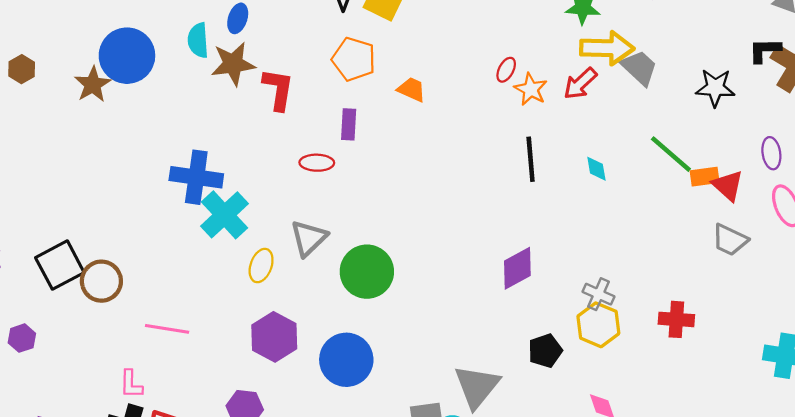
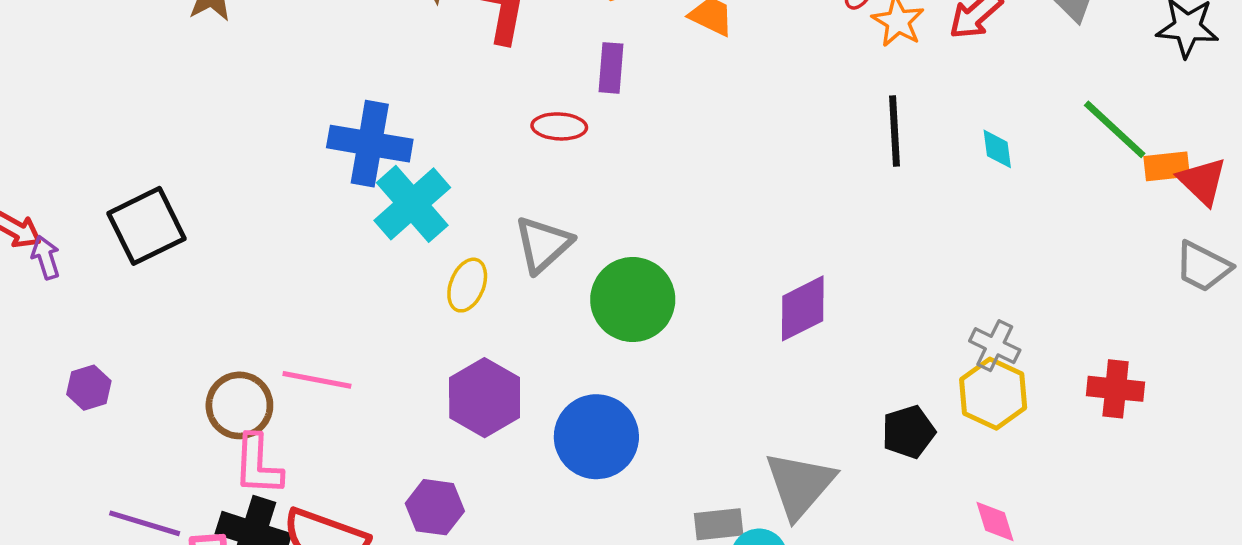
black square: (60, 265) -> (146, 226), moved
purple diamond: (517, 268) -> (803, 308), moved
brown circle: (101, 281) -> (239, 405), moved
pink L-shape: (131, 384) -> (258, 465), size x1.4

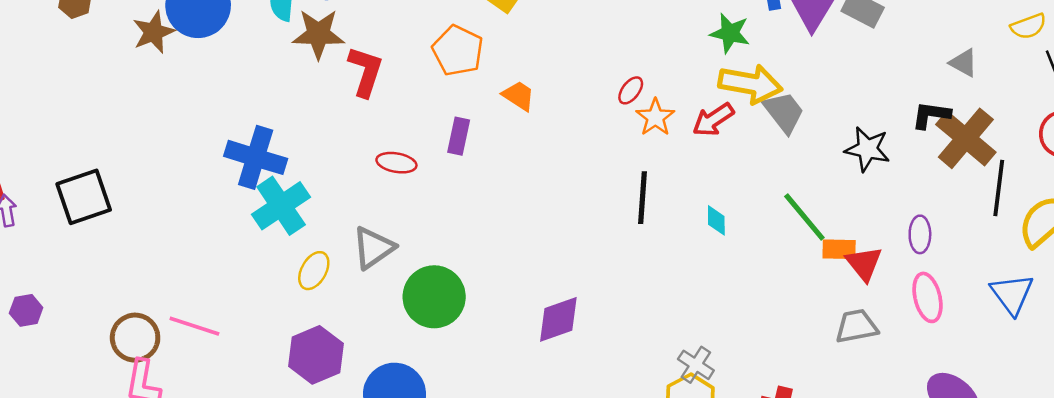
purple rectangle: (611, 68) -> (459, 136), moved
gray trapezoid: (1203, 267) -> (856, 326), turned 135

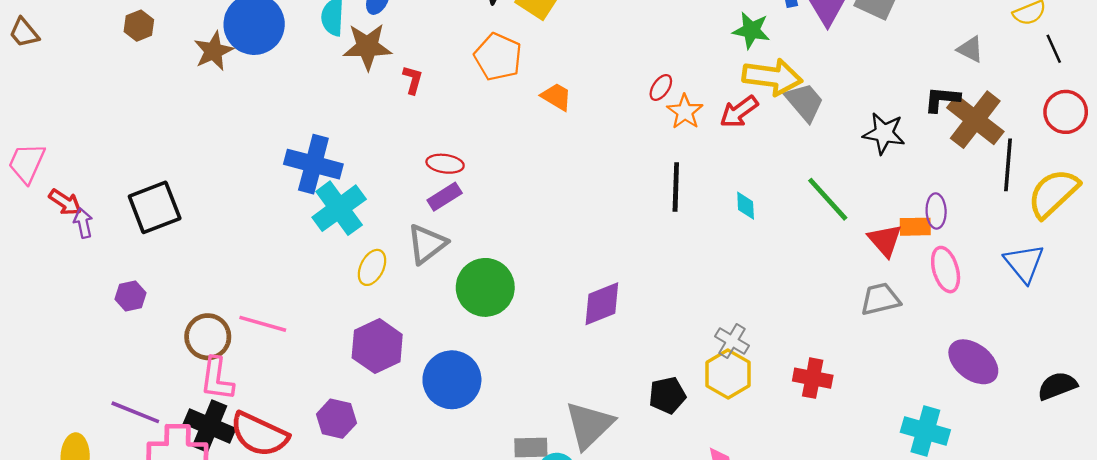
red L-shape: (365, 71) -> (413, 80), size x0.6
purple rectangle: (459, 136) -> (445, 197), moved, turned 48
orange rectangle: (839, 249) -> (915, 227), moved
purple hexagon: (26, 310) -> (131, 296), moved

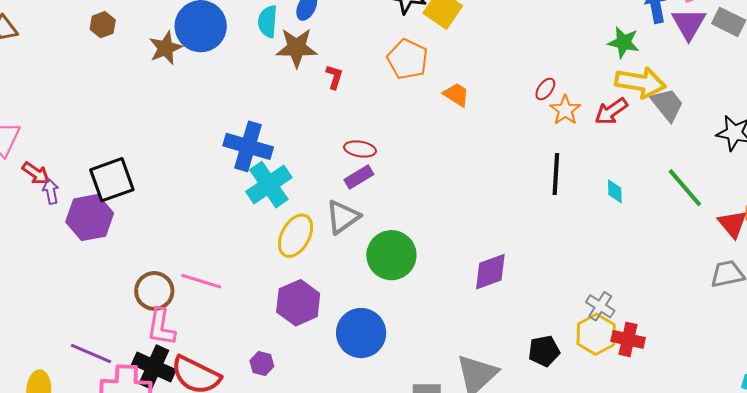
yellow ellipse: (372, 267) -> (296, 236), size x1.4
purple hexagon: (131, 296) -> (90, 218), moved, size x1.8
red cross: (813, 378) -> (628, 339), moved
purple hexagon: (336, 419) -> (262, 363), size x0.7

